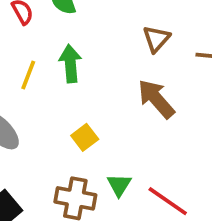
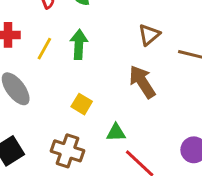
yellow square: (85, 137) -> (82, 104), turned -30
green triangle: (119, 185) -> (116, 133), moved, turned 48

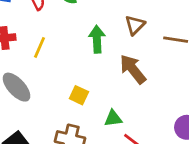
green arrow: (79, 44) -> (97, 39), moved

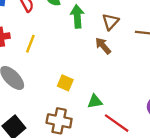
green arrow: (97, 39) -> (77, 16), moved
brown arrow: (133, 69) -> (103, 46), moved, size x0.7

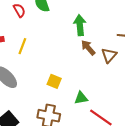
green arrow: (77, 16) -> (80, 25), moved
brown triangle: (110, 22) -> (109, 55), moved

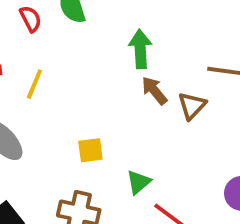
yellow square: (54, 81) -> (90, 150), turned -32
green triangle: (81, 98) -> (139, 182), turned -32

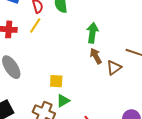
yellow line: (34, 84) -> (35, 26), moved
green triangle: (139, 182) -> (63, 101), moved

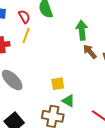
green triangle: (63, 101) -> (68, 101), turned -48

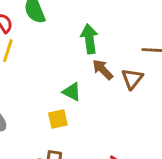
green triangle: (68, 101) -> (72, 92), moved

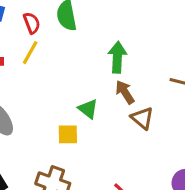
brown triangle: (132, 79) -> (142, 118), moved, turned -40

